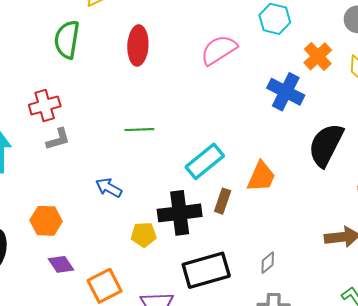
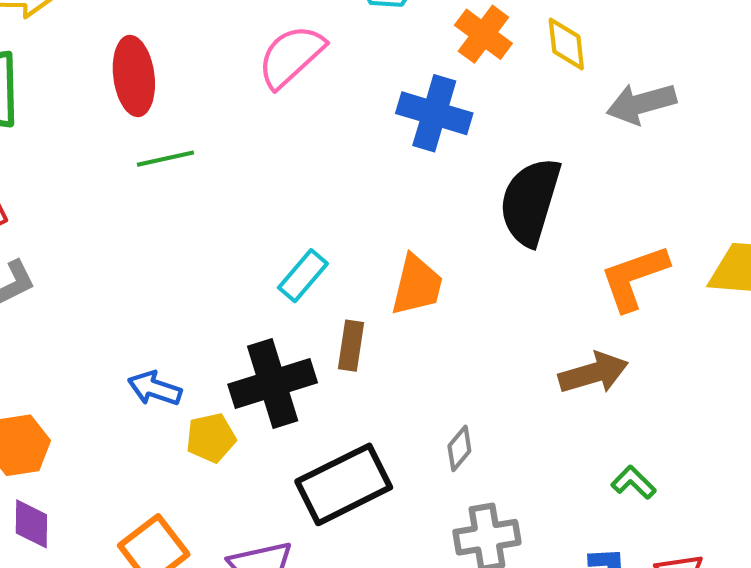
green line: (139, 130) -> (165, 159), moved
cyan rectangle: (205, 161) -> (303, 276), size x0.7
blue arrow: (109, 188) -> (155, 388), moved
purple diamond: (61, 264) -> (31, 524), moved, turned 45

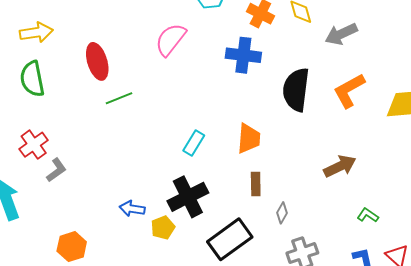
orange L-shape: (634, 277) -> (349, 91), moved
brown rectangle: (351, 346) -> (256, 184), moved

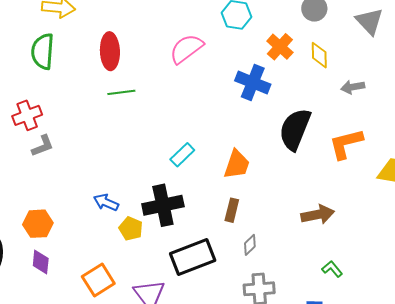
gray arrow: (341, 34) -> (353, 87), size x0.7
yellow pentagon: (163, 228) -> (131, 229), turned 30

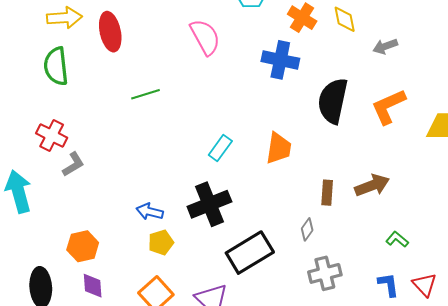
pink semicircle: (186, 49) -> (205, 37), turned 108
red ellipse: (110, 51) -> (110, 32), moved
red cross: (27, 115) -> (52, 136), turned -32
brown rectangle: (232, 210) -> (327, 193), moved
yellow pentagon: (131, 229) -> (161, 242), moved, turned -30

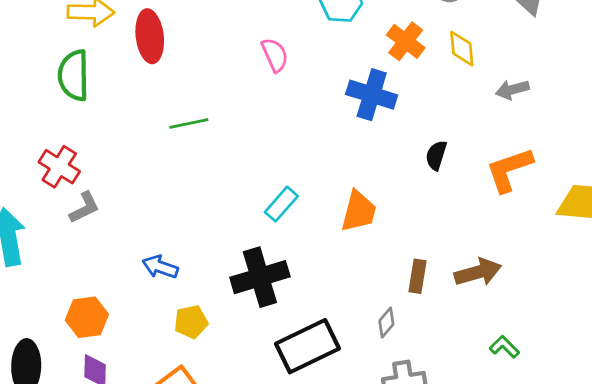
pink semicircle: (205, 37) -> (275, 55), size x0.7
black semicircle: (333, 101) -> (436, 155), size x0.5
blue arrow: (150, 212) -> (160, 267), moved

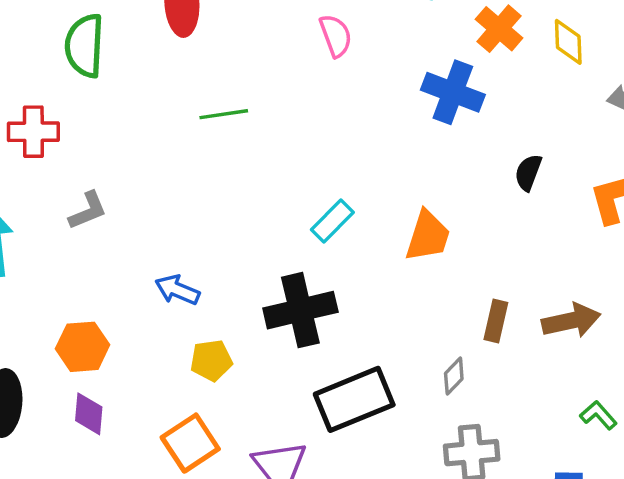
red cross: (59, 167) -> (33, 132), moved, turned -36

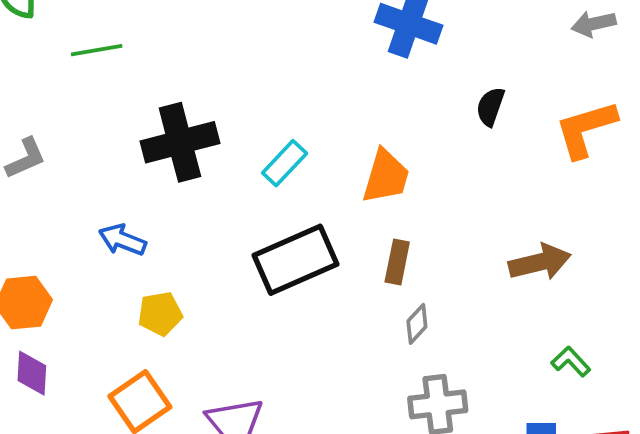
green line: (224, 114) -> (97, 50), moved
black cross: (300, 310) -> (180, 142), moved
brown rectangle: (496, 321) -> (397, 262), moved
black rectangle: (354, 399) -> (296, 260), moved

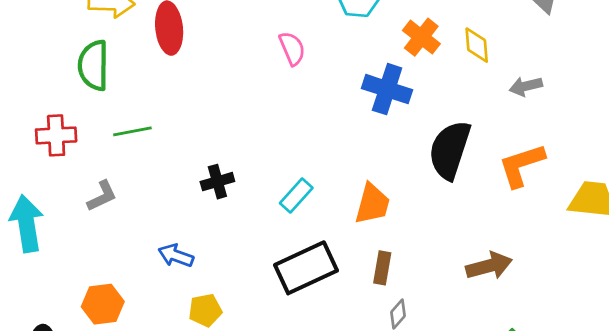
green line: (97, 50) -> (132, 131), moved
black semicircle: (490, 107) -> (450, 150), size x2.0
black cross: (180, 142) -> (217, 182), size x0.6

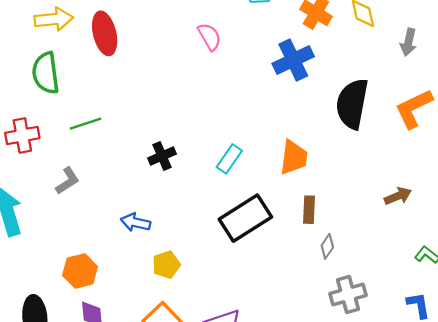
gray arrow: (526, 86) -> (409, 42), turned -56
blue cross: (387, 89) -> (293, 60), turned -36
brown arrow: (489, 266) -> (398, 196), size x0.7

